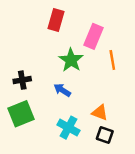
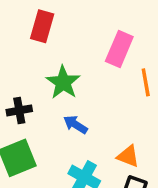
red rectangle: (56, 20) -> (42, 26), moved
green star: (71, 60) -> (63, 82), moved

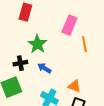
black cross: (19, 110) -> (20, 63), moved

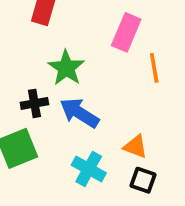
blue arrow: (44, 68) -> (79, 113), size x1.5

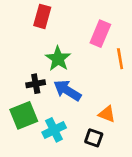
cyan cross: (89, 169) -> (54, 130), moved, turned 35
black square: (143, 180) -> (94, 138), moved

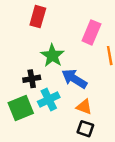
blue arrow: (67, 90) -> (74, 79), moved
orange triangle: (107, 114) -> (84, 107), moved
cyan cross: (54, 130) -> (49, 99), moved

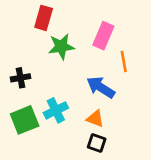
green star: (52, 56) -> (61, 47), moved, turned 30
black cross: (32, 79) -> (20, 78), moved
blue arrow: (74, 79) -> (101, 87), moved

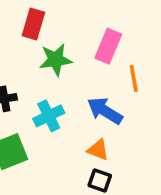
cyan cross: (56, 110) -> (49, 116), moved

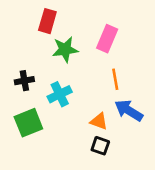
orange line: (134, 78) -> (115, 79), moved
blue arrow: (105, 111) -> (129, 110), moved

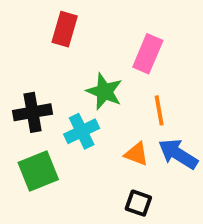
green star: (65, 49) -> (104, 92), moved, turned 30
black cross: (24, 81) -> (33, 112), size x1.4
orange triangle: (99, 121) -> (136, 154), moved

